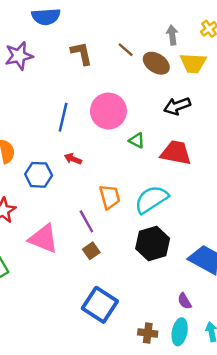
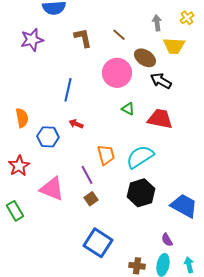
brown ellipse: (156, 63) -> (145, 58), moved
black arrow: (177, 106) -> (161, 81), turned 50
pink circle: (108, 111) -> (117, 73), moved

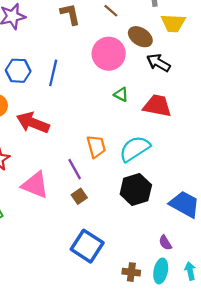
red arrow: (76, 124) -> (33, 123), moved, size x2.0
blue hexagon: (48, 137) -> (18, 71), moved

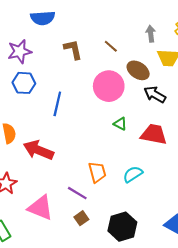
blue hexagon: (18, 71) -> (24, 83), moved
cyan semicircle: (135, 149) -> (133, 174), size x0.7
purple line: (75, 169) -> (77, 193), turned -30
black hexagon: (136, 189) -> (122, 227), moved

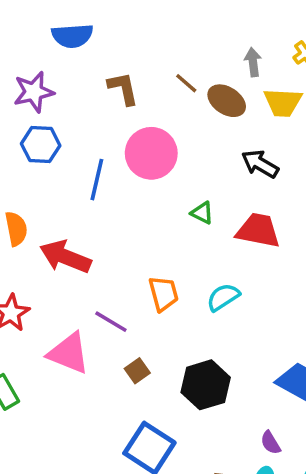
brown ellipse: (138, 70) -> (227, 101), moved
pink circle: (109, 86) -> (151, 153), moved
purple line: (77, 193) -> (111, 322), moved

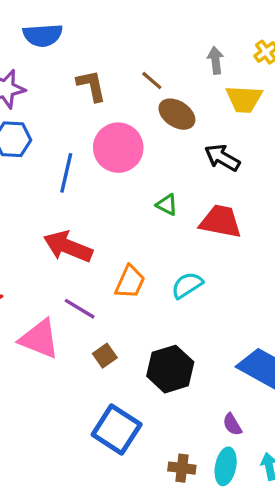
brown ellipse: (227, 101) -> (177, 114), moved
red arrow: (65, 257) -> (68, 247), moved
orange trapezoid: (164, 294) -> (130, 282), turned 39

